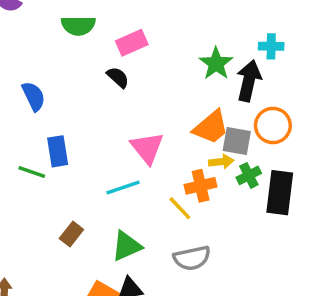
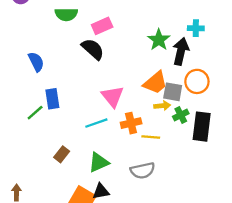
black semicircle: (118, 77) -> (93, 49), size x1.5
green line: (32, 172) -> (35, 113), turned -60
orange cross: (201, 186) -> (131, 123), moved
yellow line: (180, 208) -> (151, 137), moved, turned -42

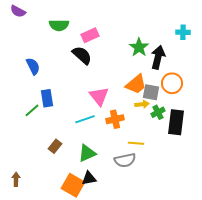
cyan cross: (196, 28) -> (183, 32), moved
yellow line: (151, 137) -> (136, 143), moved

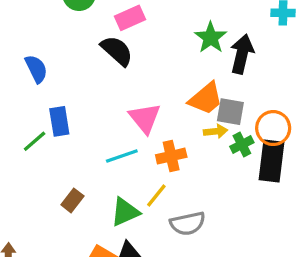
orange circle: (172, 83) -> (273, 128), moved
yellow line: (136, 143) -> (156, 195), moved, turned -56

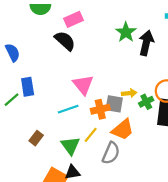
orange trapezoid: (206, 98) -> (123, 130), moved
gray square: (230, 112) -> (114, 104), moved
green triangle: (125, 212) -> (70, 146), turned -42
gray semicircle: (188, 223) -> (111, 153), turned -55

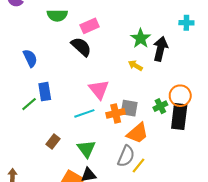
yellow arrow: (129, 93) -> (135, 65), moved, turned -144
yellow line: (91, 135) -> (139, 165), moved

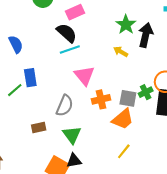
gray square: (129, 108) -> (128, 98), moved
cyan line: (84, 113) -> (70, 50), moved
brown rectangle: (53, 142) -> (39, 127), turned 40
gray semicircle: (126, 156) -> (65, 106), moved

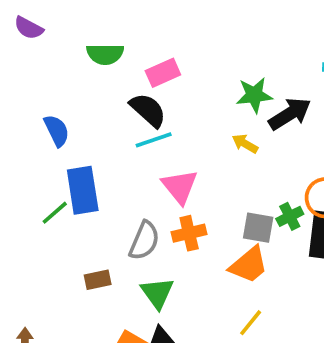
green star: (126, 25) -> (254, 95), turned 30
black arrow: (146, 35) -> (290, 114), turned 45
blue rectangle: (30, 78) -> (83, 190), size x1.4
orange cross: (101, 99) -> (189, 233), moved

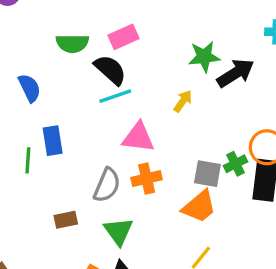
green semicircle: (105, 54) -> (72, 43), moved
yellow arrow: (245, 144) -> (183, 101), moved, turned 95
pink triangle: (180, 187) -> (138, 137), turned -44
blue rectangle: (83, 190) -> (53, 141), size x0.7
green line: (55, 213) -> (28, 160), turned -45

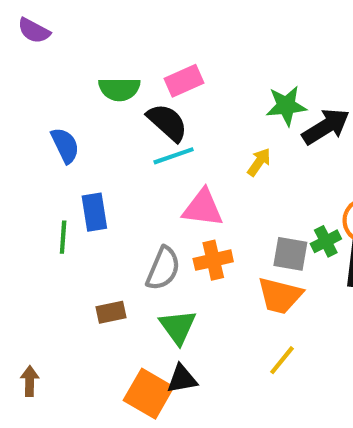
orange trapezoid: (199, 207) -> (280, 296), turned 54

